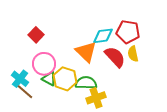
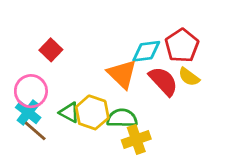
red pentagon: (128, 32) -> (182, 46), turned 30
yellow semicircle: (133, 54) -> (189, 77), turned -42
pink circle: (44, 64) -> (31, 91), moved

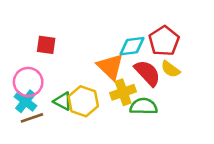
red square: (51, 50) -> (46, 45), turned -36
green semicircle: (122, 118) -> (144, 106), moved
brown line: (35, 131) -> (32, 118), turned -60
yellow cross: (136, 140) -> (123, 92), moved

